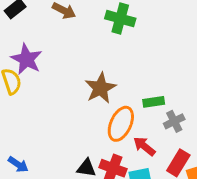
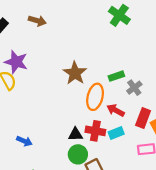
green cross: (120, 19) -> (119, 15), moved, turned 30

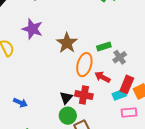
purple star: (16, 62) -> (32, 29), moved
cyan rectangle: (116, 133) -> (119, 95), moved
black triangle: (76, 134) -> (66, 98), turned -48

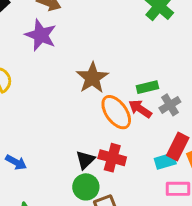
purple star: (32, 29) -> (41, 35), moved
orange ellipse: (84, 65) -> (116, 112), turned -55
red arrow: (102, 77) -> (140, 109), moved

